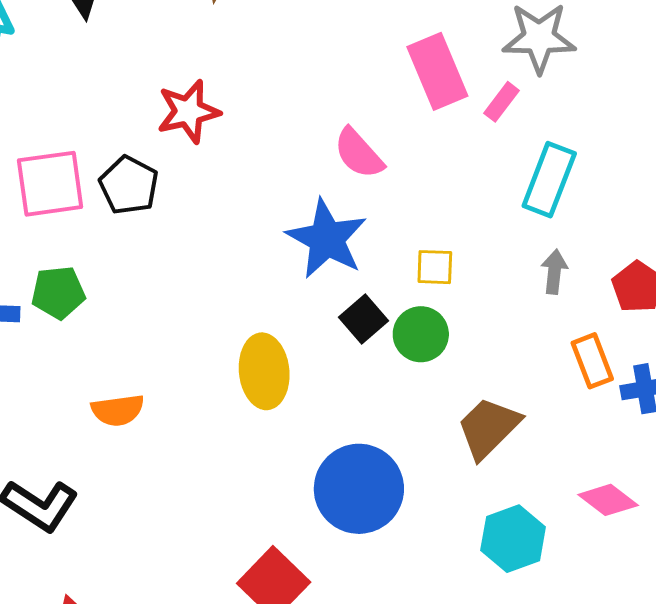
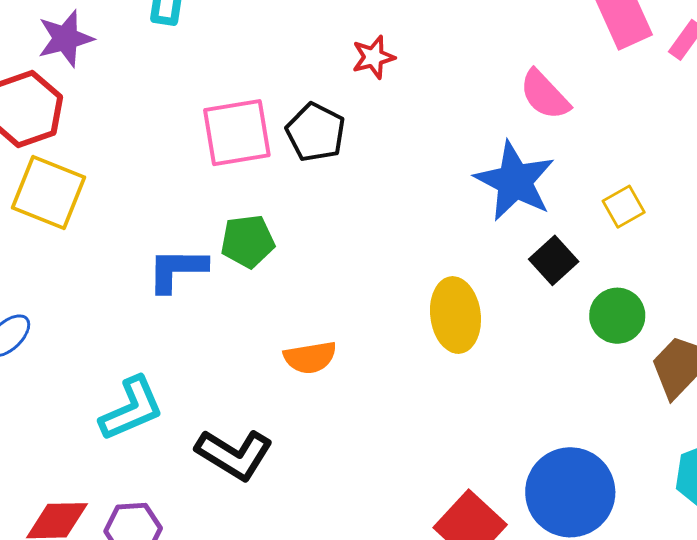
red star: (188, 112) -> (373, 57), size x0.7
yellow square: (435, 267) -> (624, 207), turned -30
green circle: (421, 334) -> (617, 316), moved
blue circle: (359, 489) -> (570, 492), moved

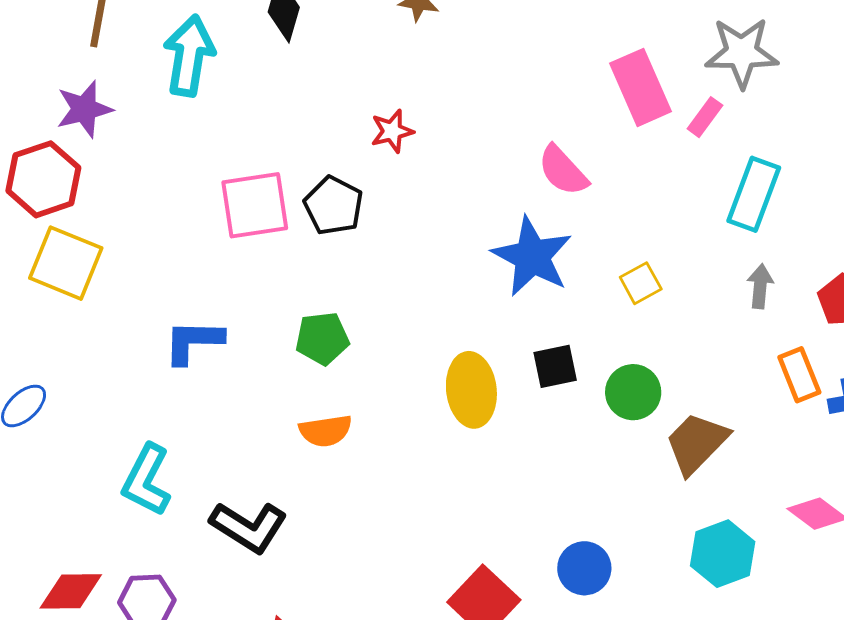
green pentagon: (248, 241) -> (322, 338), moved
black square: (554, 260) -> (555, 366), moved, turned 30
cyan L-shape: (132, 409) -> (147, 480), turned 140
blue circle: (570, 492) -> (584, 568), size x0.6

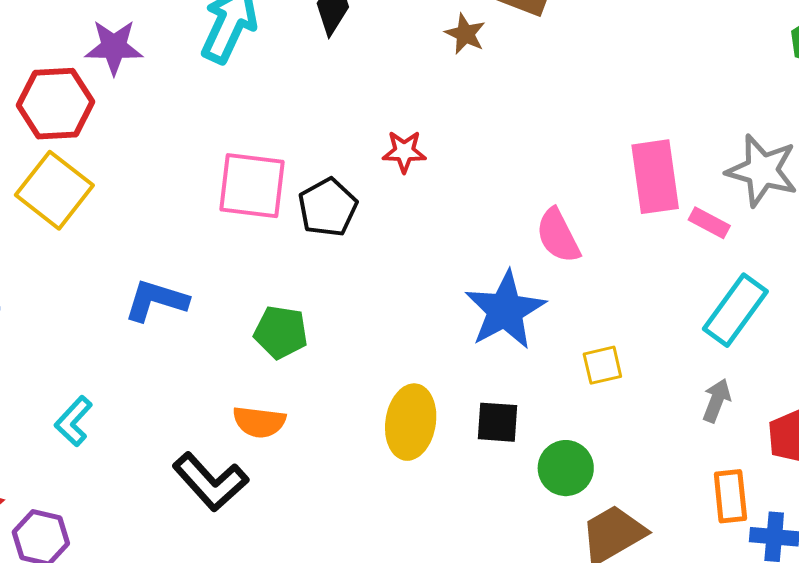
pink rectangle: (705, 117) -> (709, 223), turned 66
cyan L-shape: (147, 480) -> (73, 421), size x0.7
black L-shape: (249, 527) -> (210, 482), moved

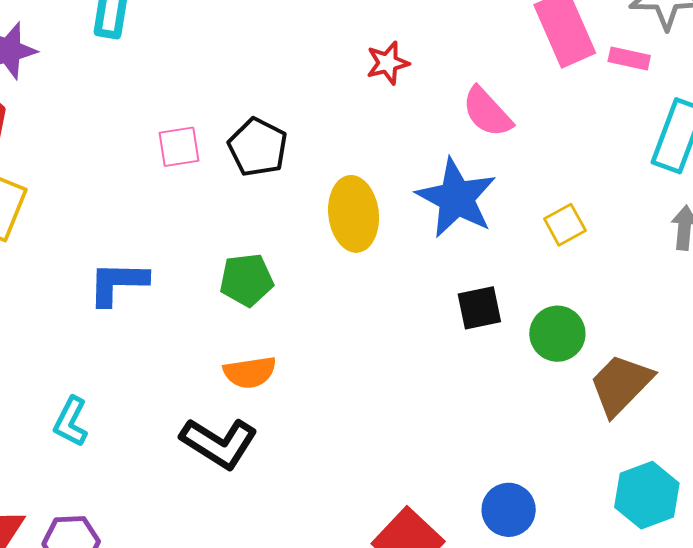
red star: (404, 152) -> (388, 63), moved
pink square: (252, 186) -> (179, 147), size x0.6
yellow ellipse: (411, 422) -> (354, 214), moved

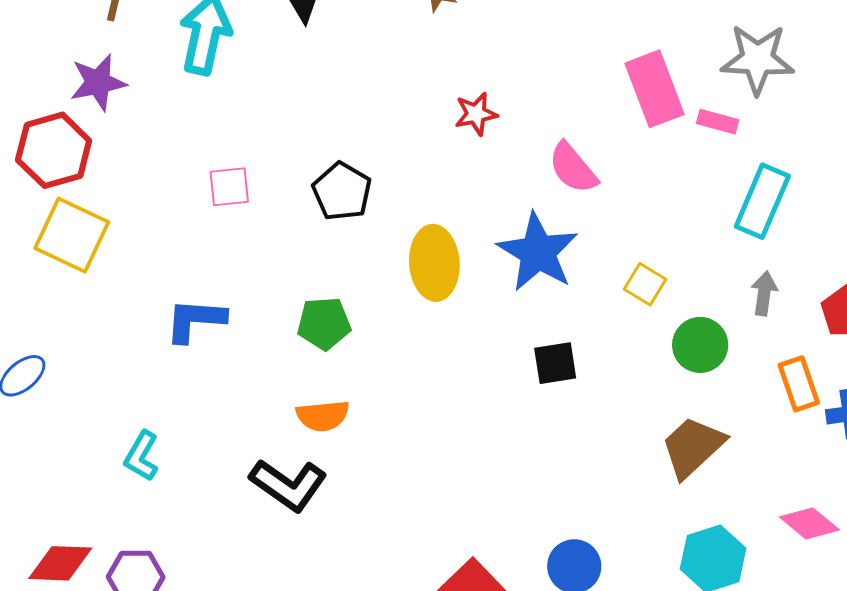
pink square: (179, 147) -> (229, 187), moved
yellow square: (565, 225) -> (645, 284), turned -33
green circle: (557, 334) -> (700, 345), moved

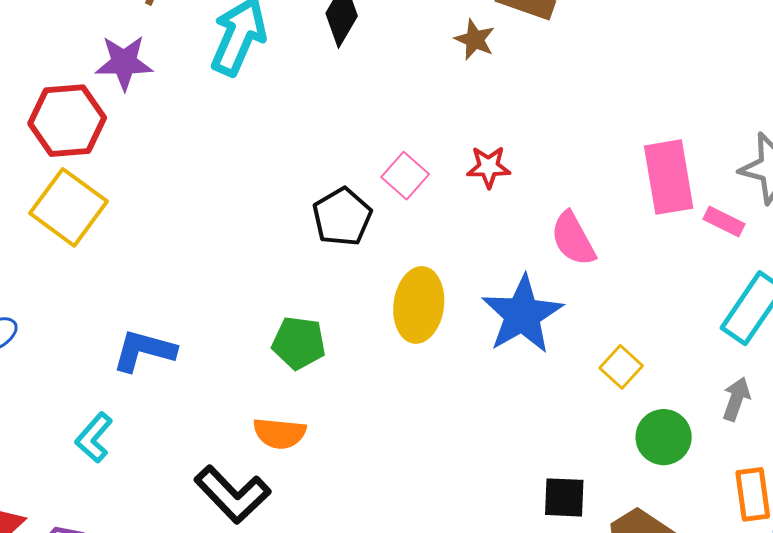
pink square: (229, 187) -> (405, 176), moved, turned 36
blue L-shape: (195, 320) -> (144, 351), moved
black square: (555, 363) -> (564, 497), moved

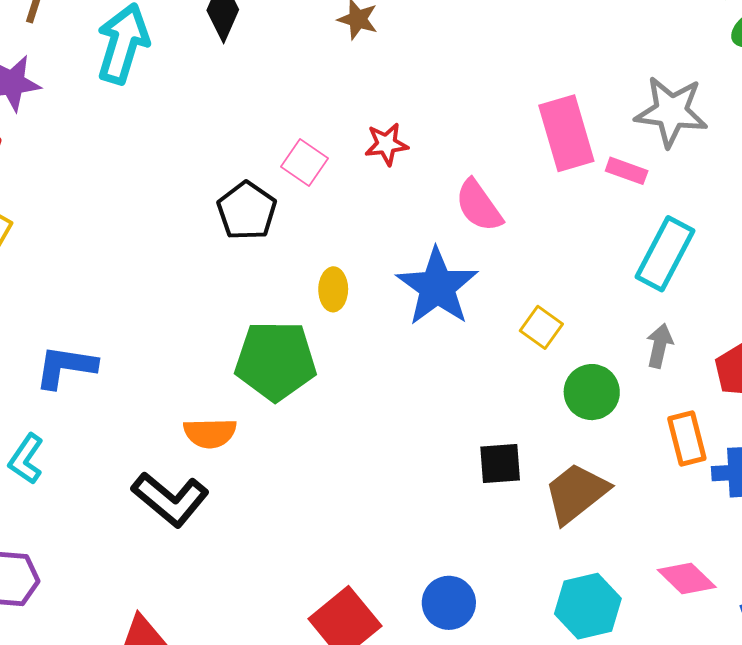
yellow ellipse: (419, 305) -> (333, 289), size x0.6
green pentagon: (299, 343) -> (276, 361), moved, size x1.5

